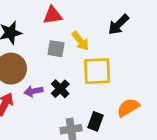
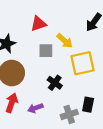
purple arrow: (34, 91) -> (35, 108), moved

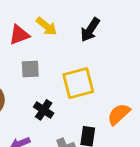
yellow arrow: (65, 41) -> (47, 26), moved

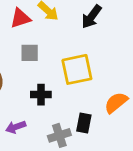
black cross: (44, 110) -> (41, 95), turned -36

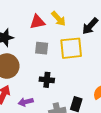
yellow square: (77, 69) -> (71, 48), moved

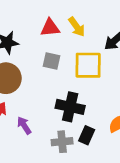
black cross: (47, 80) -> (70, 107), moved, size x1.5
purple arrow: (26, 102) -> (24, 125), turned 64

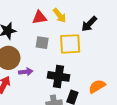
purple arrow: (24, 125) -> (26, 72), moved, turned 120

